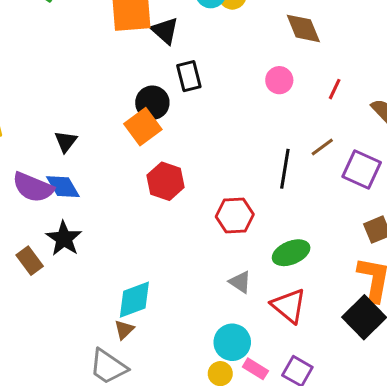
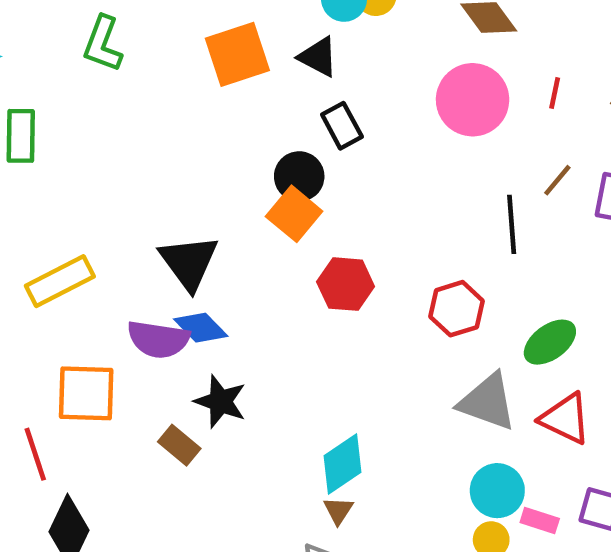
black triangle: (165, 31) -> (318, 57), moved
pink circle: (279, 80) -> (473, 100), size x1.8
black triangle: (66, 141) -> (189, 262), size x1.8
gray triangle: (240, 282) -> (487, 402), size x1.8

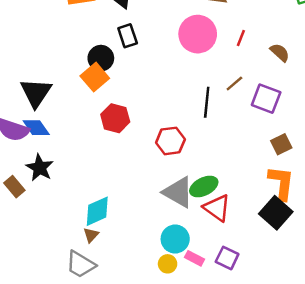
green ellipse: (550, 342) -> (204, 187), moved

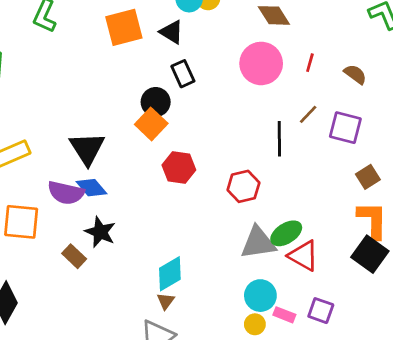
gray triangle: (178, 192) -> (258, 243), turned -32

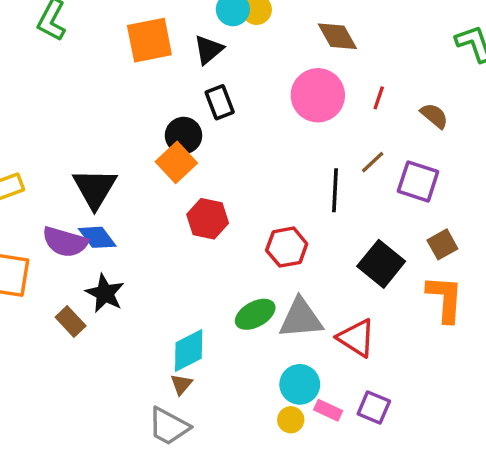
black triangle: (172, 32) -> (209, 50), turned 45
green ellipse: (286, 233) -> (255, 314), moved
black square: (370, 254) -> (381, 264), moved

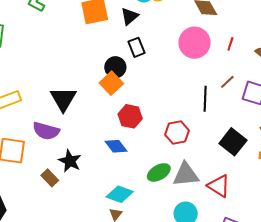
blue diamond: (97, 237) -> (116, 146), moved
cyan diamond: (189, 350) -> (120, 194), turned 48

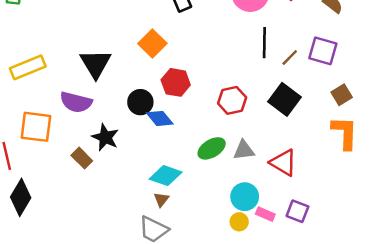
black circle: (115, 67) -> (140, 102), moved
brown line: (227, 82) -> (290, 58), moved
black line: (205, 99) -> (264, 43), moved
black square: (233, 142) -> (285, 99), moved
gray triangle: (186, 175) -> (244, 150), size x0.7

